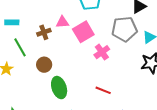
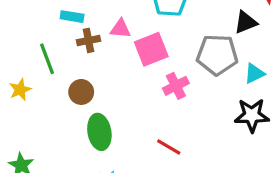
cyan rectangle: (12, 22) -> (72, 17), moved

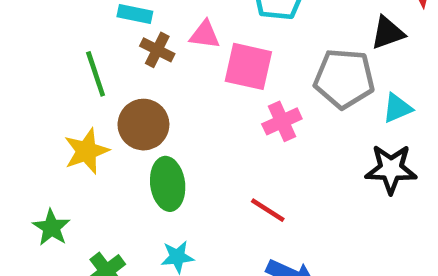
brown cross: (88, 40) -> (157, 50), turned 35
pink square: (151, 49) -> (248, 66), turned 32
yellow star: (20, 90) -> (86, 151), moved, size x1.4
brown circle: (81, 92) -> (143, 125), size x1.4

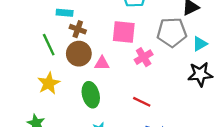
pink triangle: (205, 35) -> (102, 63), moved
brown circle: (143, 125) -> (79, 54), moved

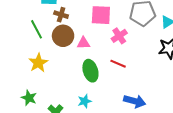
green ellipse: (91, 95) -> (90, 71), moved
red line: (142, 102) -> (118, 64), moved

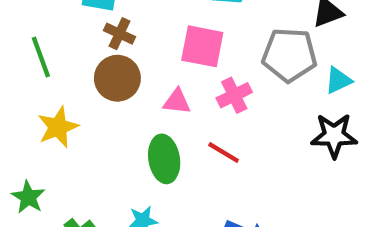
green line: (37, 29) -> (41, 57), moved
pink triangle: (83, 43) -> (177, 102), moved

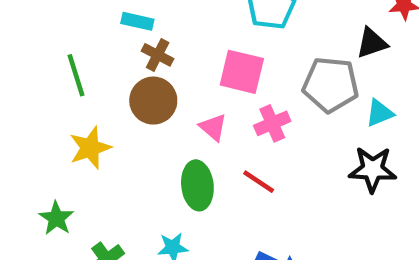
pink triangle: (177, 102) -> (213, 127), turned 32

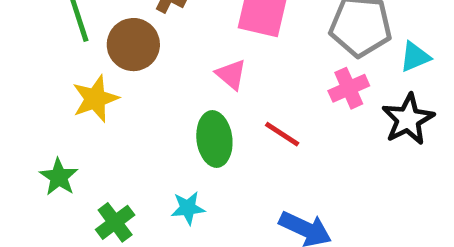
brown circle: (153, 101) -> (133, 45), moved
pink cross: (272, 123) -> (349, 88), moved
black star: (373, 169) -> (408, 119), turned -30

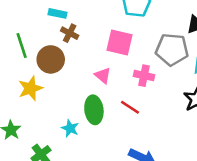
pink cross: (349, 88) -> (144, 76), moved, turned 36
cyan star: (188, 208) -> (70, 128), moved, turned 30

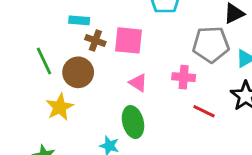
pink square: (119, 43) -> (128, 40), moved
red line: (130, 107) -> (204, 111), moved

